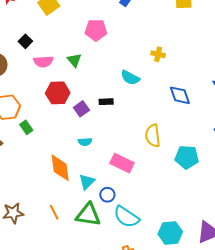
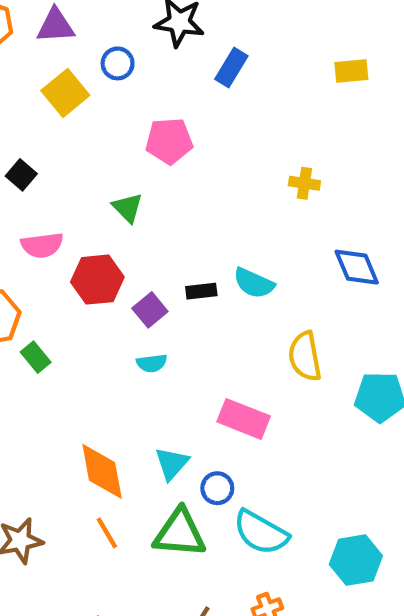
pink semicircle: (43, 62) -> (42, 245), moved
cyan semicircle: (130, 78) -> (254, 283), moved
cyan semicircle: (85, 142) -> (152, 363), moved
orange diamond: (60, 168) -> (102, 471), moved

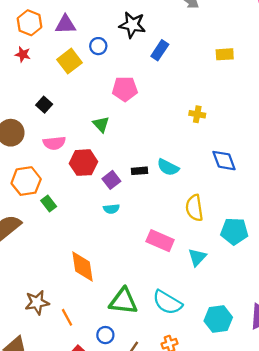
cyan triangle: (172, 463) -> (197, 257), moved
blue circle: (217, 488) -> (105, 335), moved
orange line: (107, 533) -> (67, 317), moved

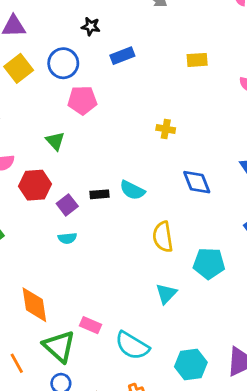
black star: (132, 25) -> (91, 26), size x0.6
blue circle: (98, 46) -> (63, 63), moved, size x1.5
blue rectangle: (160, 50) -> (122, 56), turned 36
pink rectangle: (160, 241) -> (91, 325), moved, size x0.7
green triangle: (123, 301) -> (59, 346), moved, turned 36

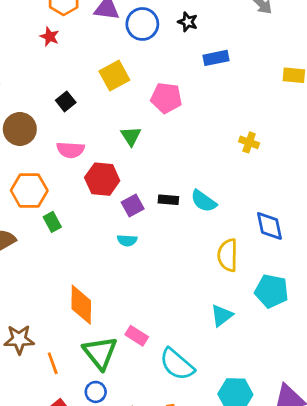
blue circle: (63, 63) -> (142, 24), moved
yellow square: (19, 68) -> (114, 76), moved
blue diamond: (197, 182) -> (269, 226), moved

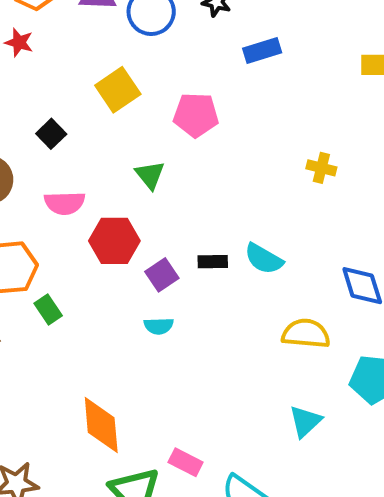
yellow semicircle: (228, 255) -> (306, 334), turned 100

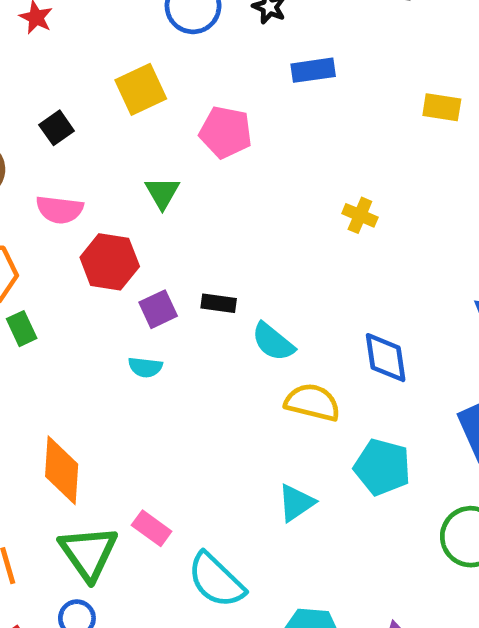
cyan semicircle: (264, 259) -> (273, 342), moved

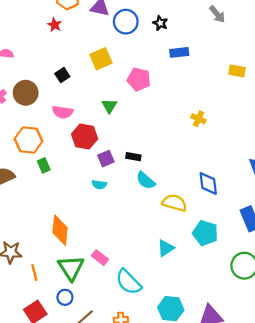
cyan semicircle: (273, 342) -> (146, 180), moved

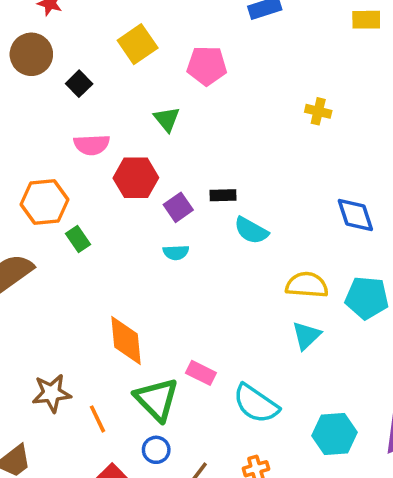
brown circle: (26, 93) -> (31, 54), moved
yellow semicircle: (174, 203) -> (307, 285), moved

